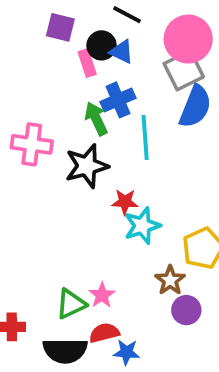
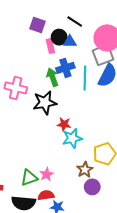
blue triangle: (122, 52) -> (70, 42), turned -32
cyan line: (145, 138) -> (85, 78), moved

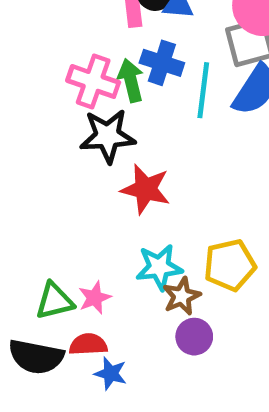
blue cross: (65, 68) -> (162, 63), turned 30
pink cross: (16, 88) -> (93, 81), moved
red star: (64, 124) -> (146, 189), size x1.5
cyan star: (72, 138) -> (159, 267), moved

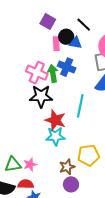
cyan line: (203, 90) -> (80, 106), moved
cyan star: (159, 267) -> (55, 136), moved

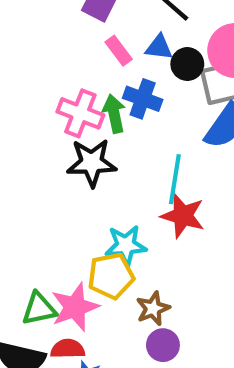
black circle: (66, 37) -> (187, 64), moved
pink rectangle: (56, 44) -> (119, 51), turned -32
red star: (55, 120) -> (183, 216), moved
yellow pentagon: (89, 155) -> (111, 276), moved
pink star: (30, 165) -> (75, 307), size x1.6

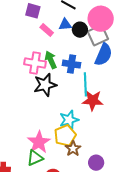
blue cross: (143, 99) -> (72, 64), moved
pink star: (75, 307) -> (39, 142), moved
brown star: (153, 309) -> (73, 149), moved

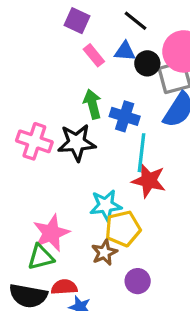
pink cross: (35, 63) -> (34, 141), moved
yellow pentagon: (65, 136) -> (123, 229), moved

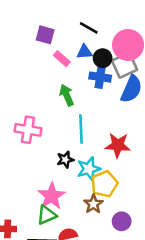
blue cross: (125, 116) -> (100, 77), moved
black star: (77, 143) -> (65, 160), moved, size x0.6
cyan line: (141, 153) -> (81, 129), moved

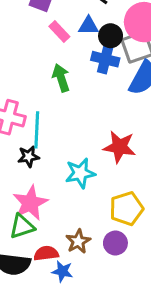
cyan line: (81, 129) -> (37, 130), moved
black star: (65, 160) -> (28, 157), moved
yellow pentagon: (104, 184) -> (126, 209), moved
brown star: (93, 204) -> (78, 241), moved

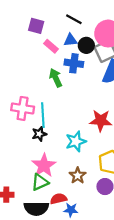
blue cross: (105, 59) -> (74, 63), moved
brown star: (78, 241) -> (78, 176), moved

